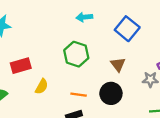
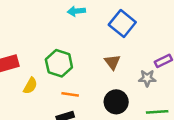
green hexagon: (76, 54) -> (59, 63), moved
black circle: (111, 93) -> (116, 102), moved

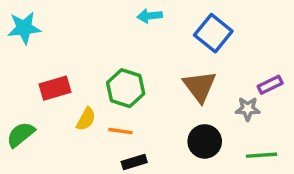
brown triangle: (112, 62) -> (200, 86), size x1.5
orange line: (70, 94) -> (120, 131), moved

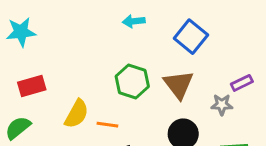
red rectangle: (55, 88) -> (32, 86), moved
green hexagon: (126, 88) -> (132, 81), moved
yellow semicircle: (86, 119) -> (77, 114), size x1.4

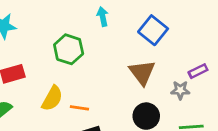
cyan arrow: (134, 21) -> (103, 17), turned 84
green hexagon: (132, 81) -> (69, 49), moved

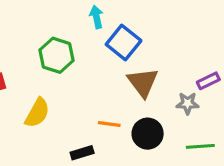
blue square: (153, 30) -> (124, 42), moved
orange line: (79, 108) -> (109, 124), moved

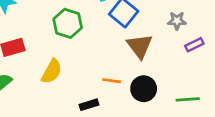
gray star: (188, 103) -> (177, 21), moved

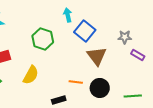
purple rectangle: (194, 45) -> (138, 55), turned 56

